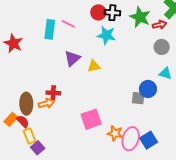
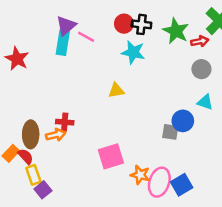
purple triangle: (72, 58) -> (66, 26), moved

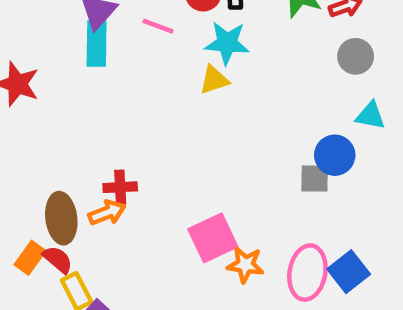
pink line: (86, 37) -> (158, 26), moved
yellow triangle: (116, 90) -> (214, 80), moved
orange star: (140, 175) -> (245, 265), moved

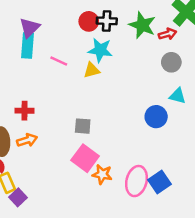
pink line: (158, 26) -> (59, 61), moved
gray square: (315, 179) -> (83, 126), moved
red cross: (120, 187) -> (25, 111), moved
pink square: (213, 238) -> (85, 158), turned -32

